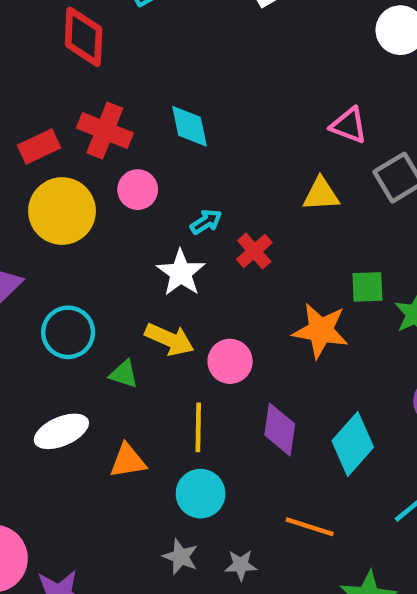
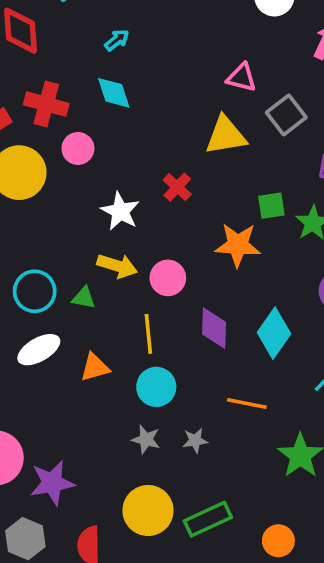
yellow triangle: (321, 194) -> (226, 135), size x1.4
cyan arrow: (206, 222) -> (117, 40), moved
cyan circle: (68, 332) -> (35, 291), moved

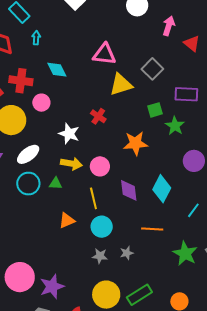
cyan arrow: (117, 40) -> (36, 38), moved, turned -40
pink triangle: (242, 78) -> (104, 54), moved, size x1.4
green square: (271, 206) -> (155, 110), moved
white ellipse: (39, 350) -> (28, 154), moved

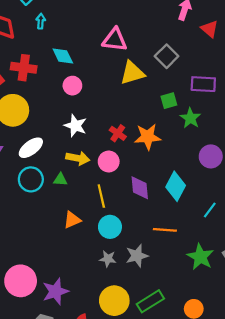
pink circle: (41, 103) -> (72, 86), moved
red cross: (98, 116) -> (118, 133), moved
gray star: (127, 253) -> (137, 256), size x1.5

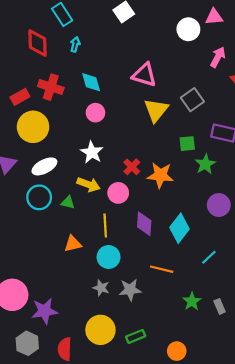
yellow triangle: (132, 73) -> (156, 110), turned -44
green star: (200, 257) -> (192, 301), size x0.7
green rectangle: (150, 301) -> (136, 336), size x0.7

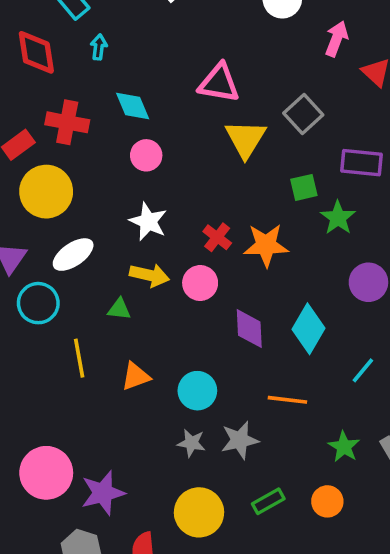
cyan circle: (39, 197) -> (38, 303), moved
yellow line: (105, 225) -> (79, 358), moved
green rectangle: (136, 336) -> (268, 501), moved
orange circle: (177, 351) -> (327, 501), moved

